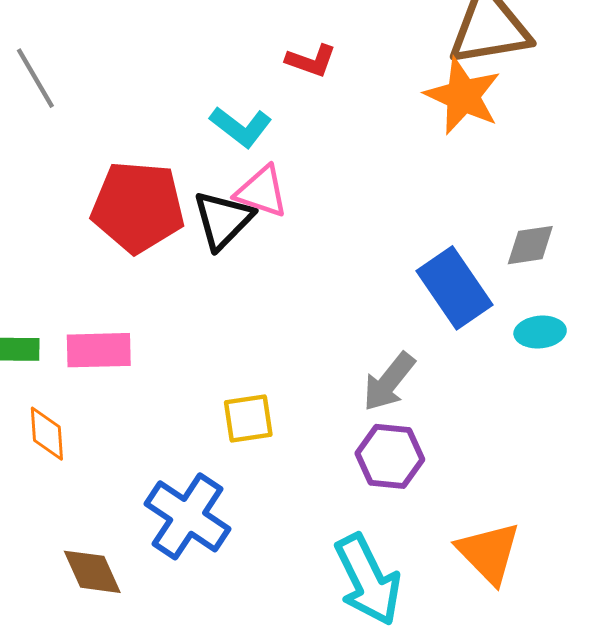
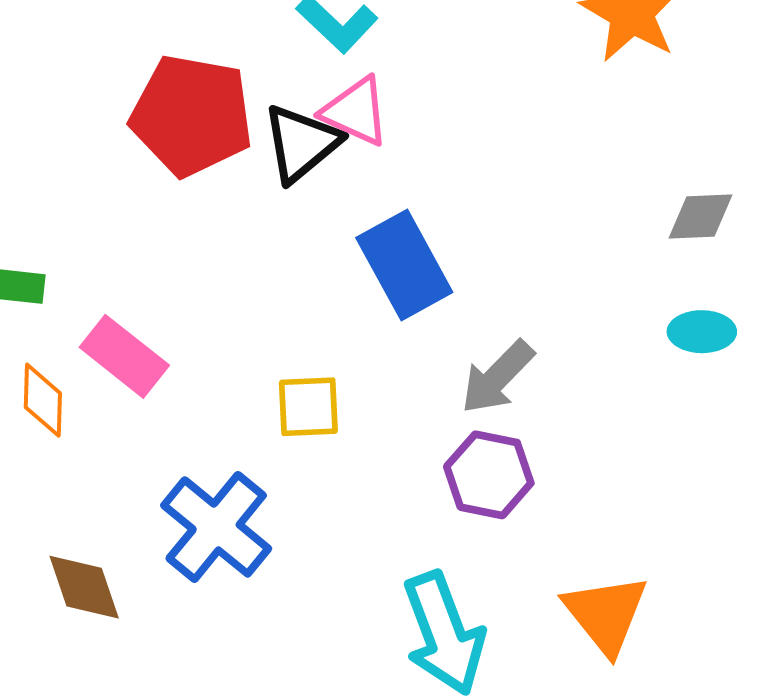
blue rectangle: (455, 288) -> (404, 265), moved
pink rectangle: (99, 350) -> (124, 356), moved, turned 34

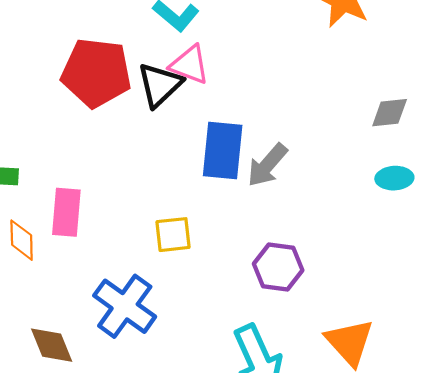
blue rectangle: (404, 265) -> (223, 151), turned 38
pink rectangle: (124, 356) -> (66, 212), turned 60
gray arrow: (497, 377) -> (267, 165), moved

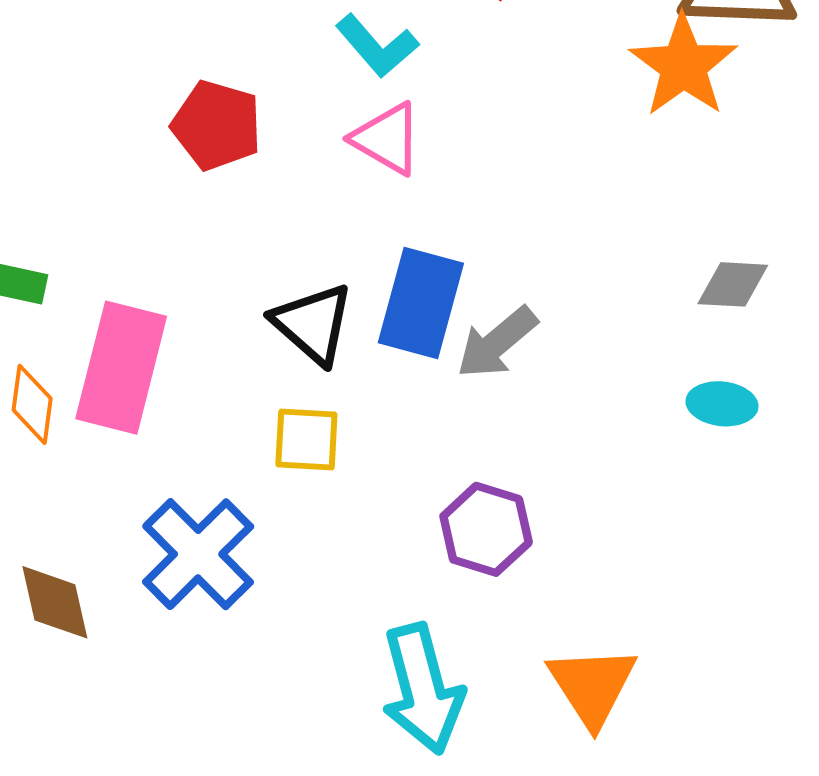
red pentagon: (96, 73) -> (217, 125), size x0.7
black triangle: (160, 85) -> (313, 324), moved, turned -45
pink rectangle: (66, 212) -> (121, 368), size x1.4

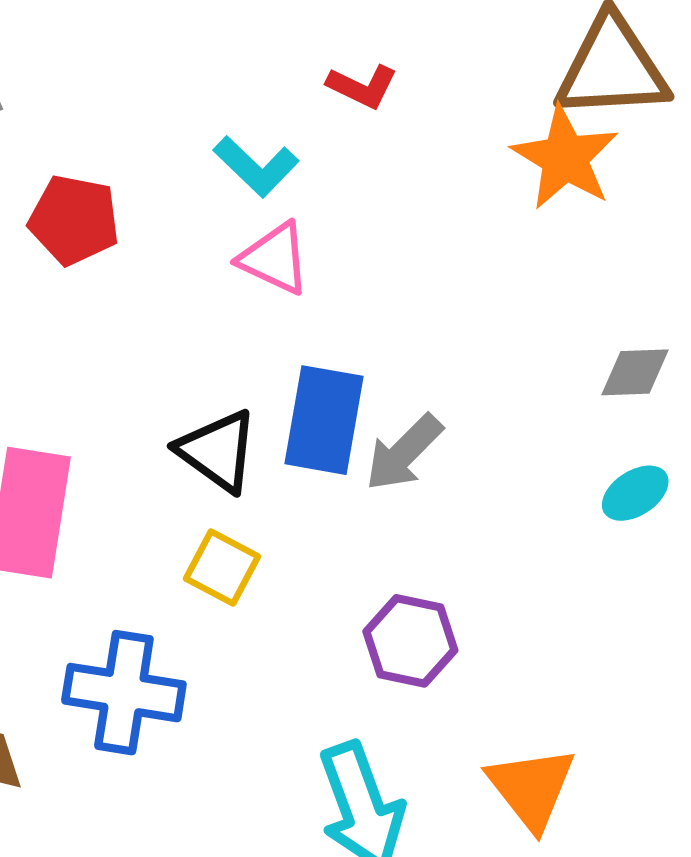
red pentagon: (217, 125) -> (74, 220), moved
cyan ellipse: (722, 404) -> (635, 493), turned -34
yellow square: (306, 440) -> (222, 568), turned 30
blue cross: (198, 554) -> (124, 693), turned -31

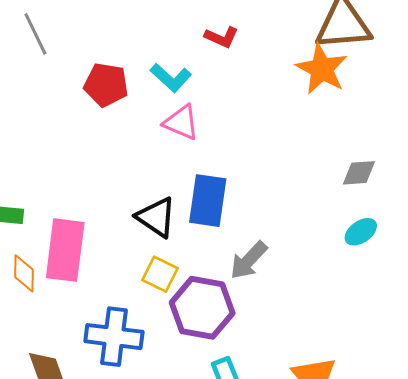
red pentagon: (74, 220) -> (106, 85), moved
gray arrow: (404, 453) -> (249, 260), moved
purple hexagon: (410, 641) -> (202, 308), moved, size x1.4

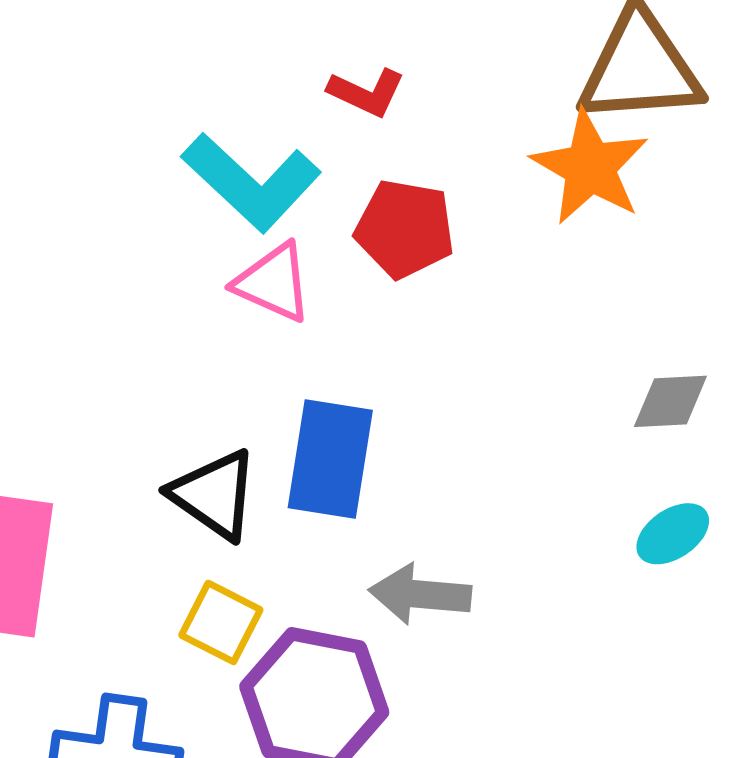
cyan L-shape: (171, 78) -> (251, 182), size x1.5
red pentagon: (106, 85) -> (405, 229), moved
gray arrow: (249, 260) -> (420, 594), turned 51

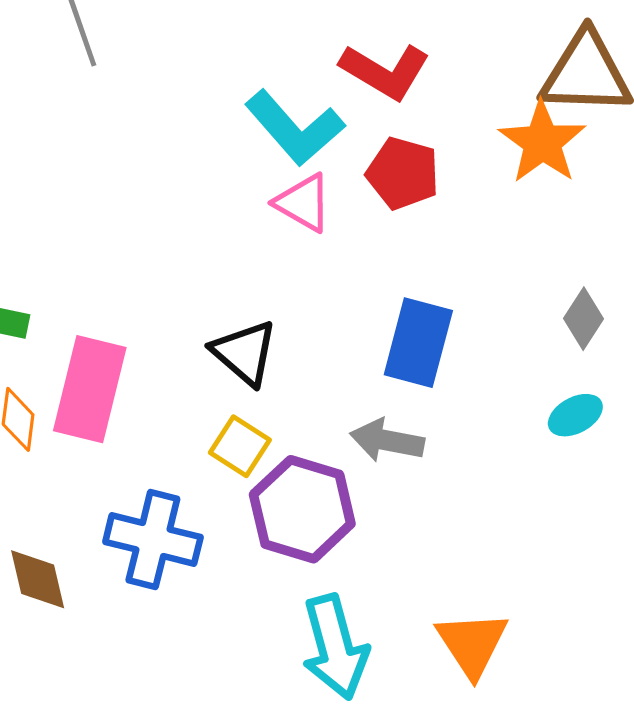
red L-shape: (367, 92) -> (385, 71), size x1.6
gray diamond: (670, 401) -> (583, 319), turned -60
blue rectangle: (330, 459) -> (418, 343), moved

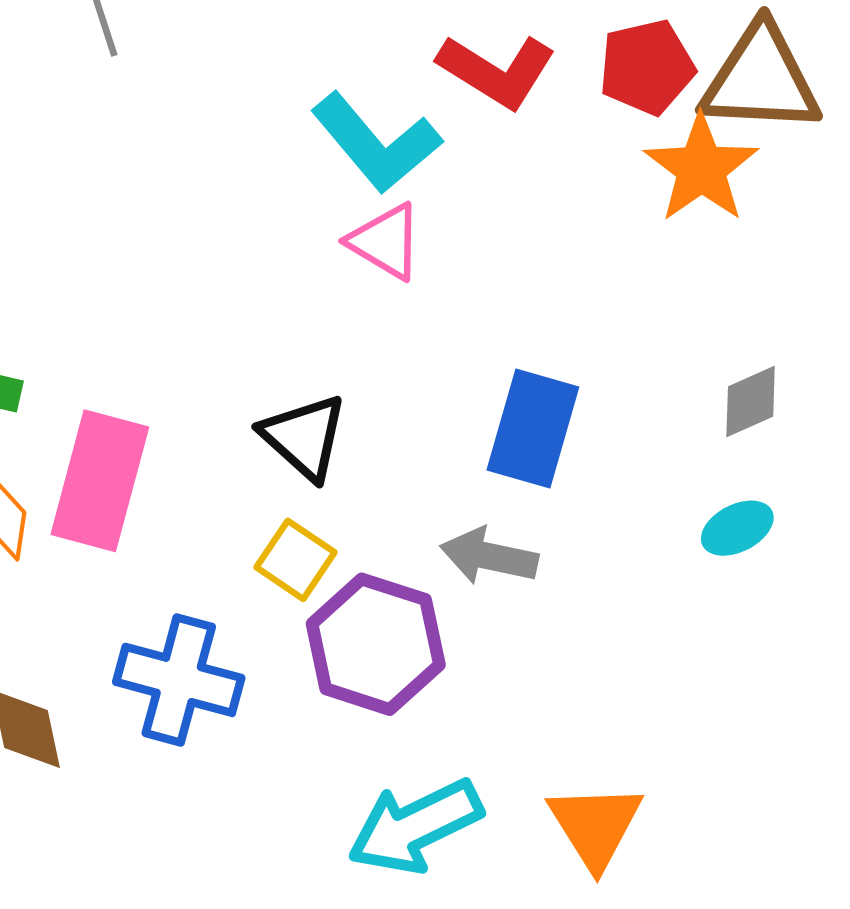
red pentagon: (403, 173) -> (647, 67), moved, turned -30
gray diamond: (583, 319) -> (751, 401), turned 32
cyan arrow: (335, 647) -> (415, 826), turned 78

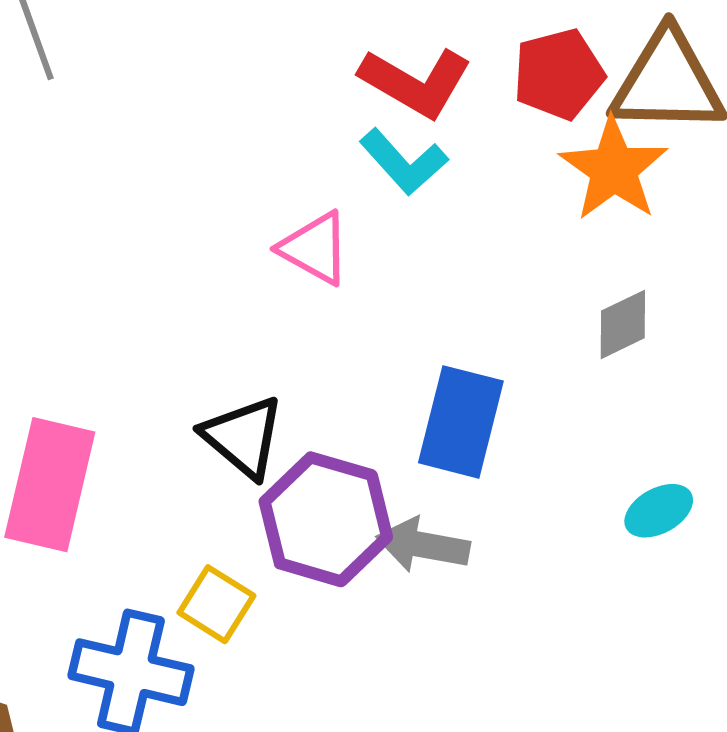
cyan L-shape: (376, 143) -> (404, 162), moved, size x0.7
gray diamond: (751, 401) -> (623, 324), moved
yellow square: (296, 560) -> (216, 604), moved
purple hexagon: (376, 644) -> (326, 519), moved

